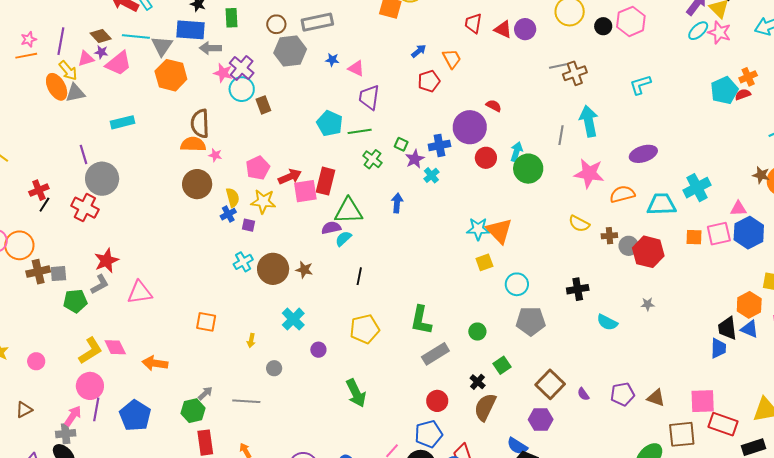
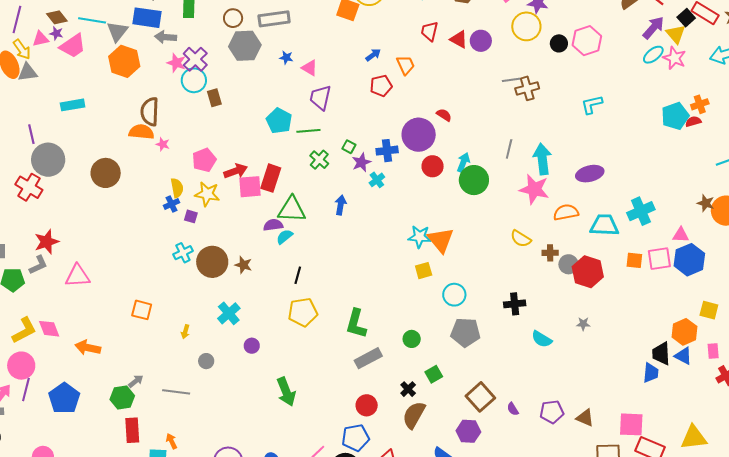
cyan arrow: (589, 121) -> (542, 159), moved
brown circle: (197, 184) -> (106, 173), moved
yellow pentagon: (365, 329) -> (303, 312), moved

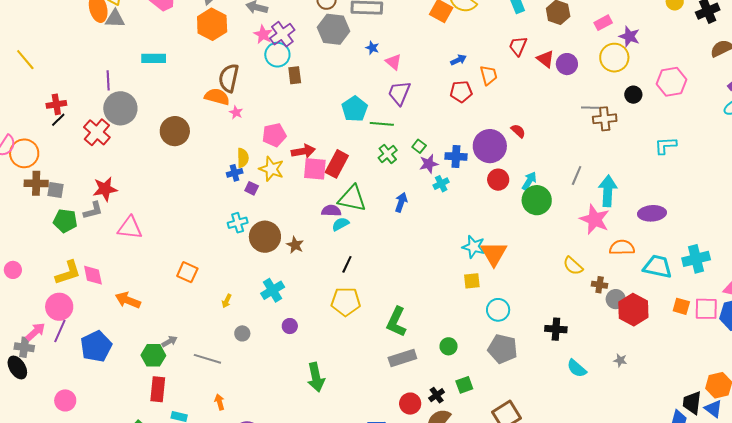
black circle: (559, 43) -> (633, 95), moved
red circle: (367, 405) -> (410, 404), moved
orange arrow: (172, 441) -> (220, 402), moved

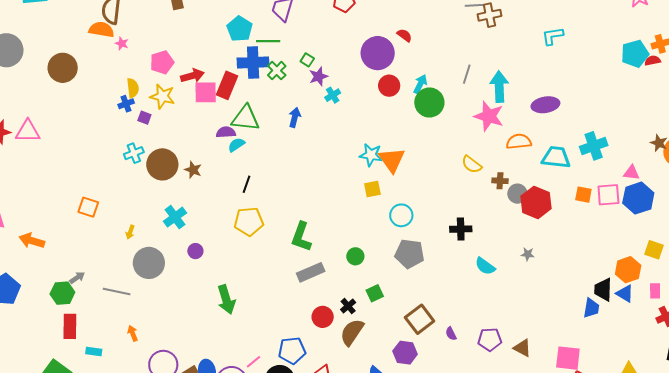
blue cross: (456, 156) -> (253, 62), moved, size x1.4
pink triangle: (130, 228) -> (28, 131), moved
gray circle: (242, 333) -> (149, 263), size x2.0

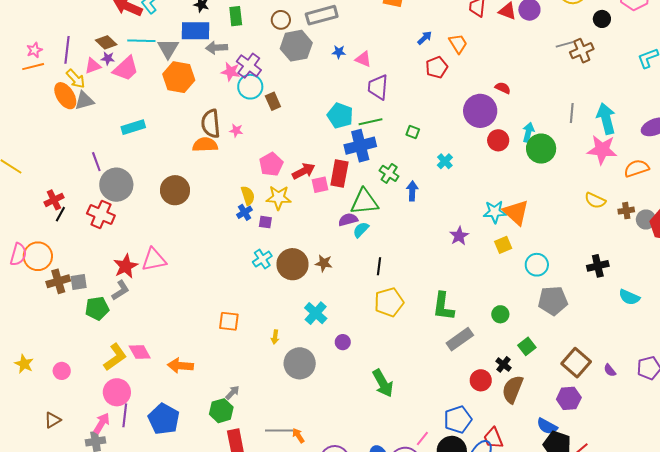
pink star: (122, 43) -> (236, 131), moved
green cross: (277, 71) -> (389, 173), moved
purple star: (318, 76) -> (459, 236), moved
pink square: (206, 92) -> (320, 185), size x0.7
gray line: (117, 292) -> (279, 431), moved

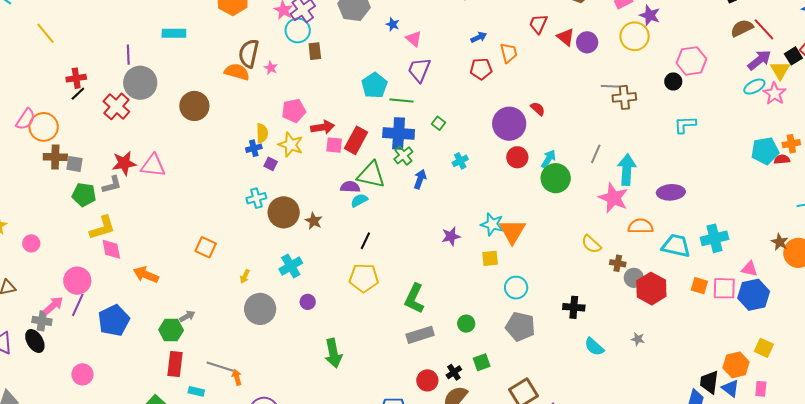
black circle: (602, 19) -> (673, 81), moved
blue cross: (360, 146) -> (399, 133), moved
yellow L-shape: (115, 357) -> (102, 228), moved

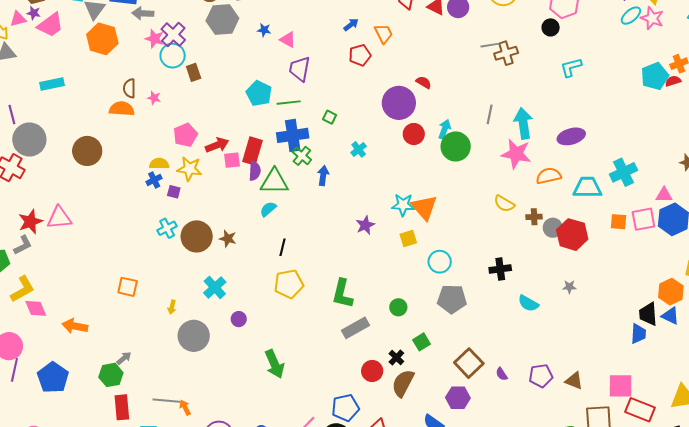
brown semicircle: (249, 53) -> (129, 88), size x0.7
yellow semicircle: (262, 133) -> (159, 164), turned -78
purple semicircle: (350, 187) -> (255, 171), moved, turned 102

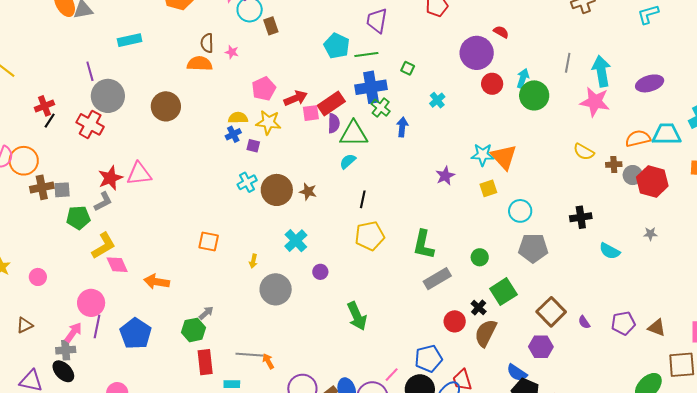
red rectangle: (252, 151) -> (331, 103), turned 40
orange semicircle: (549, 176) -> (638, 138), moved
green square: (421, 342) -> (503, 292), size x1.5

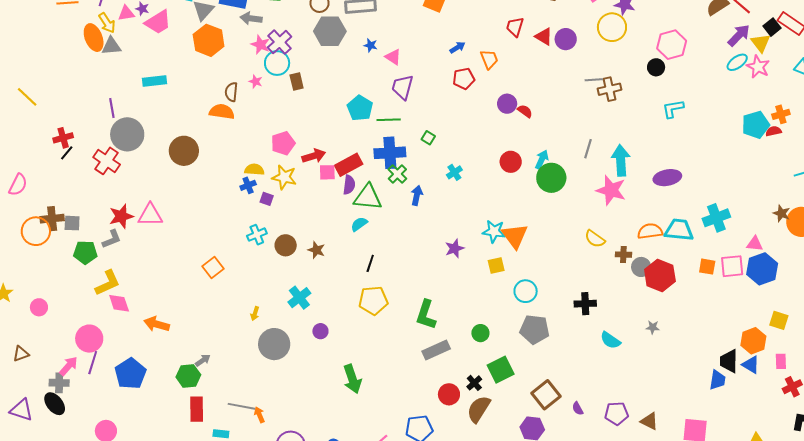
pink star: (232, 52) -> (256, 82), moved
purple circle: (477, 53) -> (507, 104), moved, size x0.6
orange circle: (24, 161) -> (36, 231), moved
brown circle: (277, 190) -> (286, 245), size x0.7
orange square: (209, 241) -> (213, 268), moved, turned 35

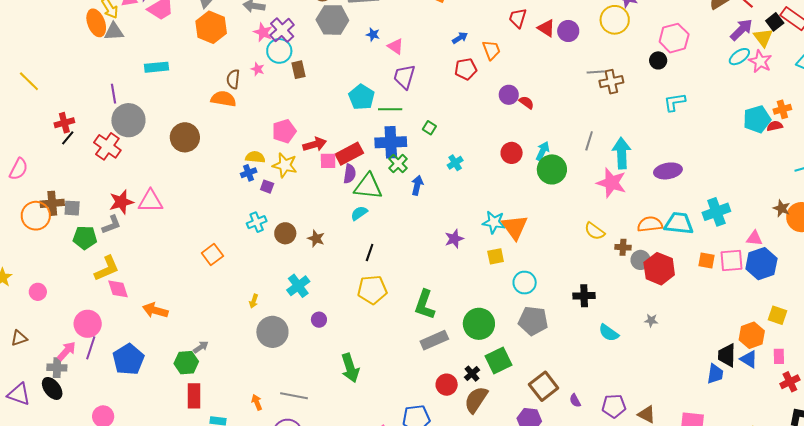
green circle: (480, 333) -> (479, 324), size x1.8
gray line: (242, 406) -> (294, 396), moved

